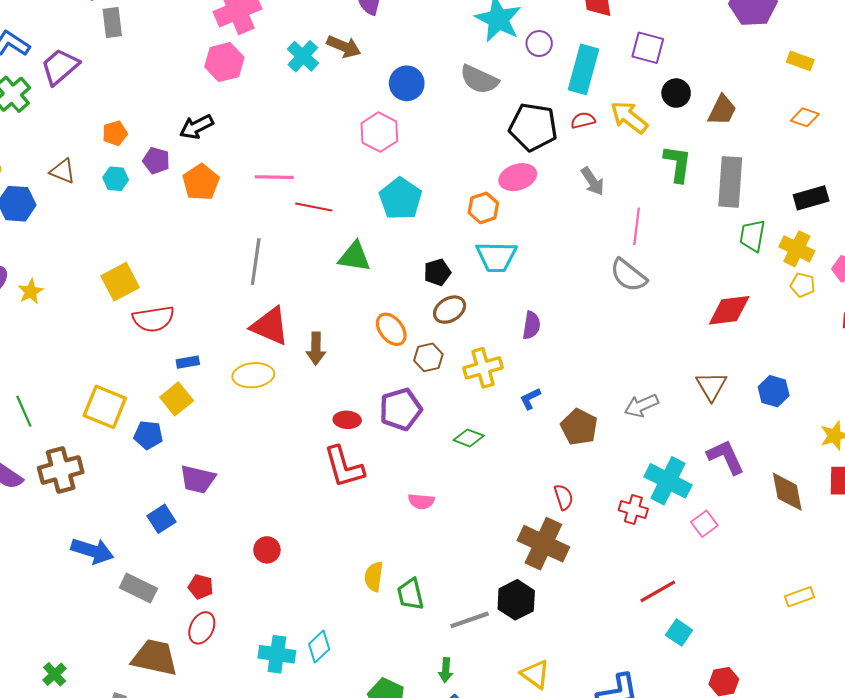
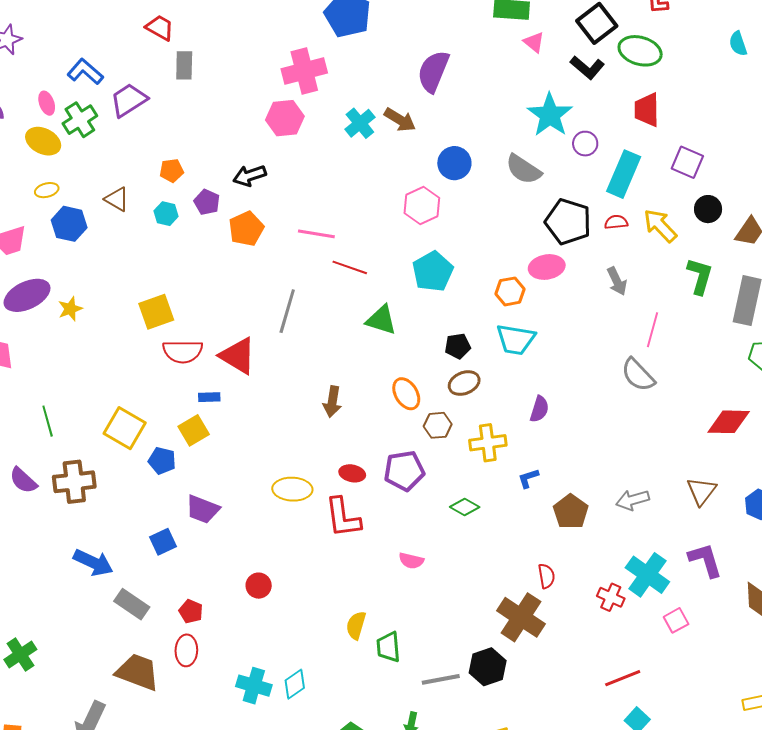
red triangle: (270, 326) -> (238, 356), moved
yellow ellipse: (253, 375) -> (292, 489), moved
red ellipse: (202, 628) -> (186, 650), turned -32
green cross: (55, 674) -> (20, 654), moved, size x1.4

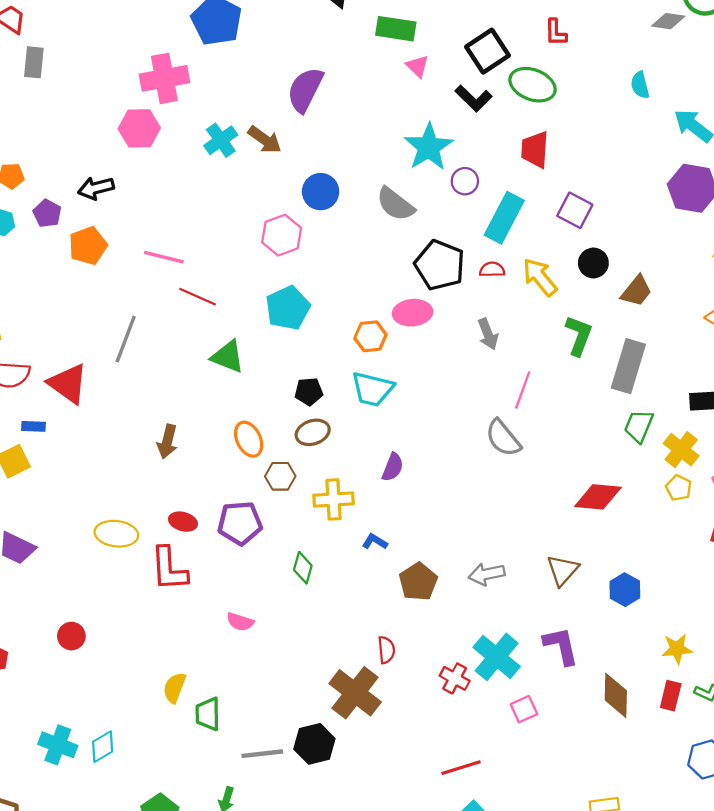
blue L-shape: (528, 478) -> (375, 542), turned 45
green diamond: (465, 507) -> (303, 568), turned 72

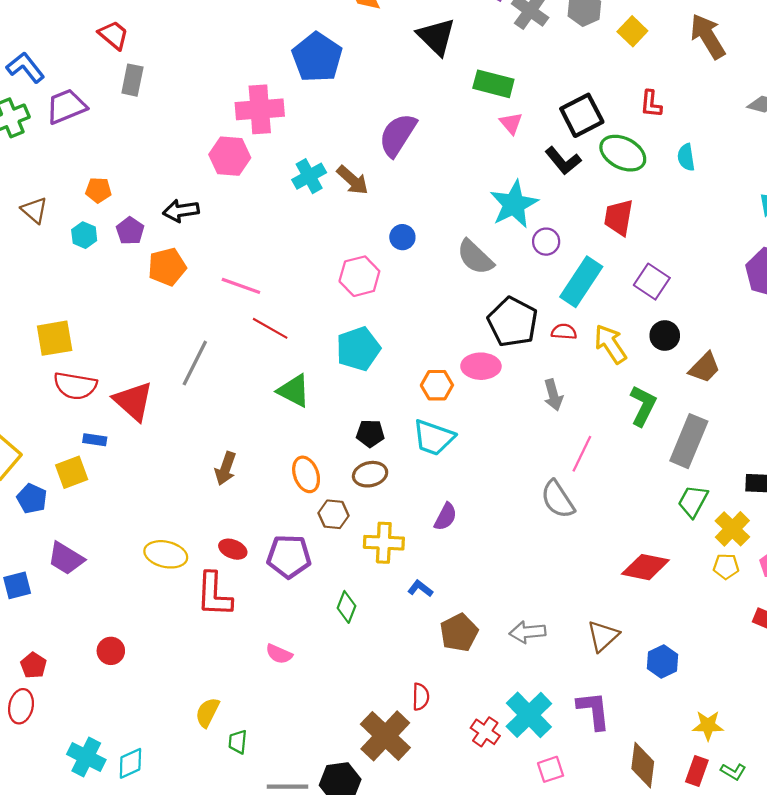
cyan semicircle: (640, 85) -> (686, 157), moved
blue circle: (321, 192) -> (402, 237), size x0.7
yellow pentagon: (679, 488) -> (726, 566), turned -30
green trapezoid: (208, 714) -> (238, 742), size x0.7

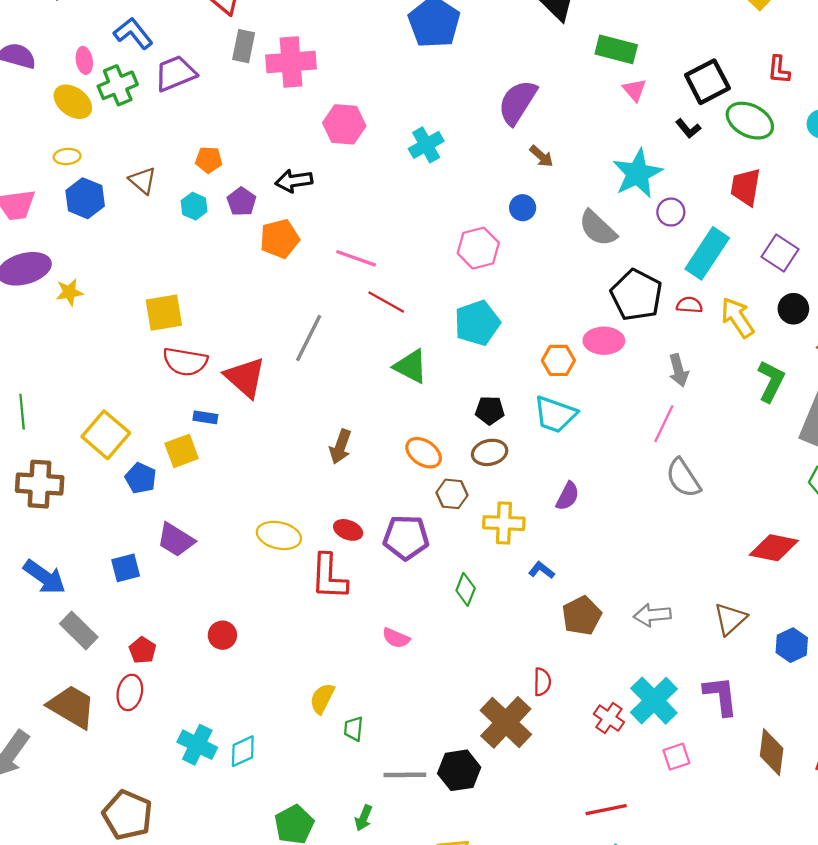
pink cross: (260, 109) -> (291, 62), moved
black L-shape: (563, 161) -> (688, 128), size x0.7
brown arrow: (353, 180) -> (541, 156), moved, size x0.7
pink line: (582, 454) -> (664, 424), moved
orange ellipse: (306, 474) -> (424, 453), turned -36

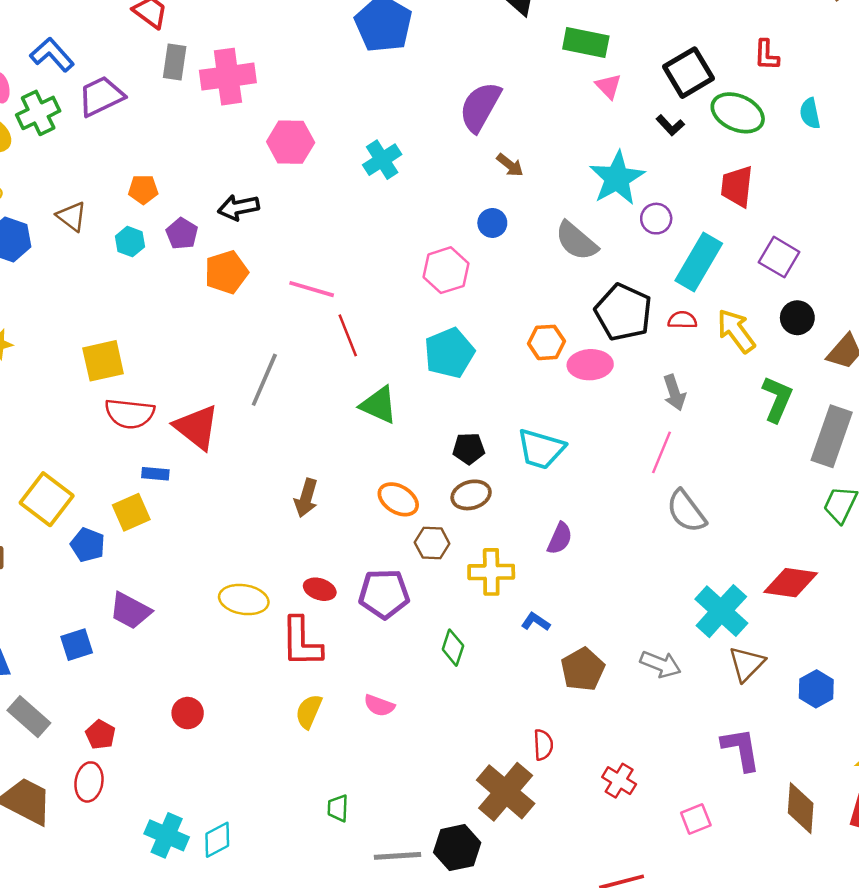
red line: (386, 302) -> (348, 335), turned 42
orange hexagon: (558, 360) -> (546, 342), moved
gray arrow: (652, 615) -> (661, 664), turned -150
yellow semicircle: (322, 698) -> (309, 711), moved
cyan cross: (654, 701) -> (721, 611), moved

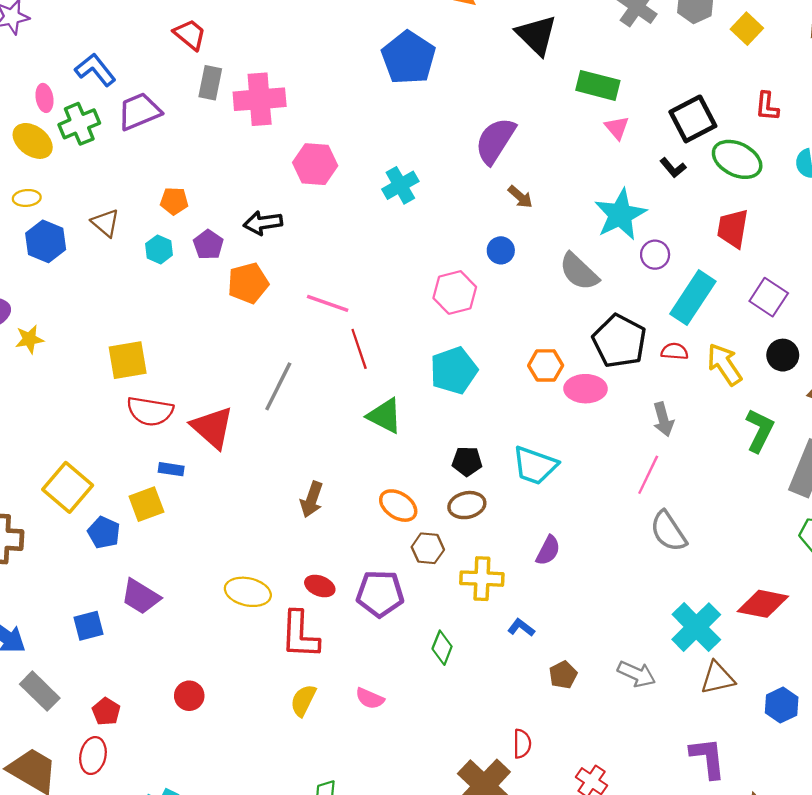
brown triangle: (747, 664) -> (717, 678), turned 30
brown pentagon: (583, 669) -> (563, 675), size x0.7

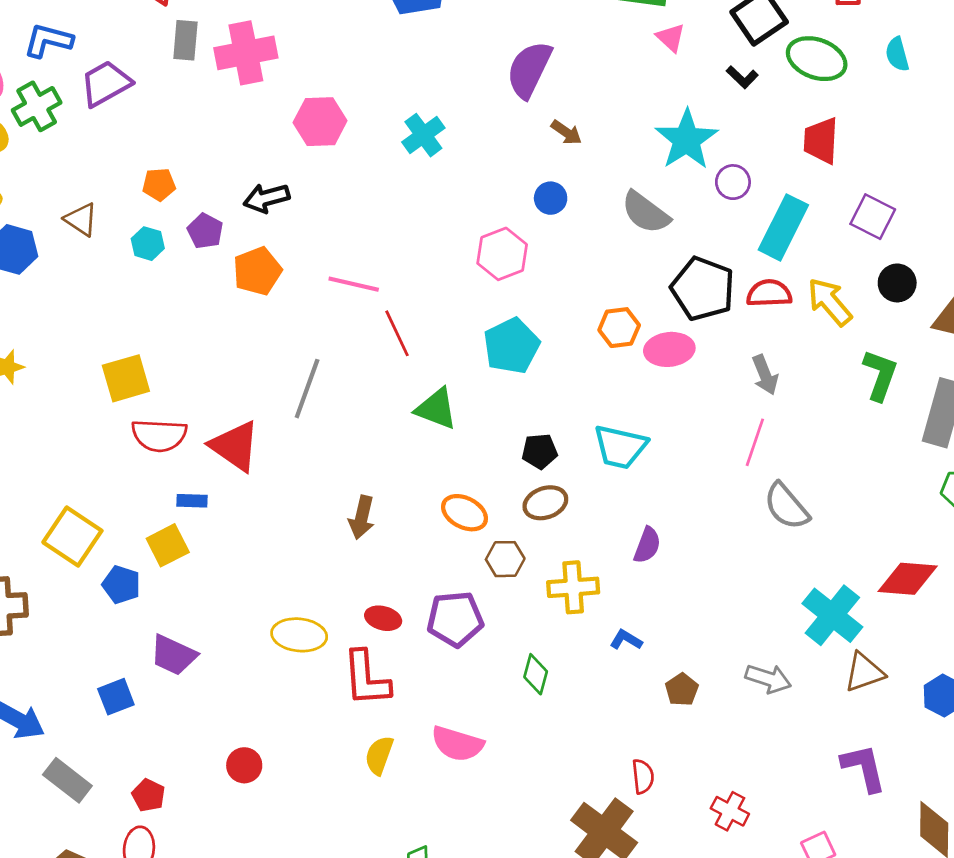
blue L-shape: (95, 70) -> (48, 40), turned -30
red semicircle: (675, 351) -> (769, 293), size x1.4
pink semicircle: (370, 698) -> (457, 744), size x1.5

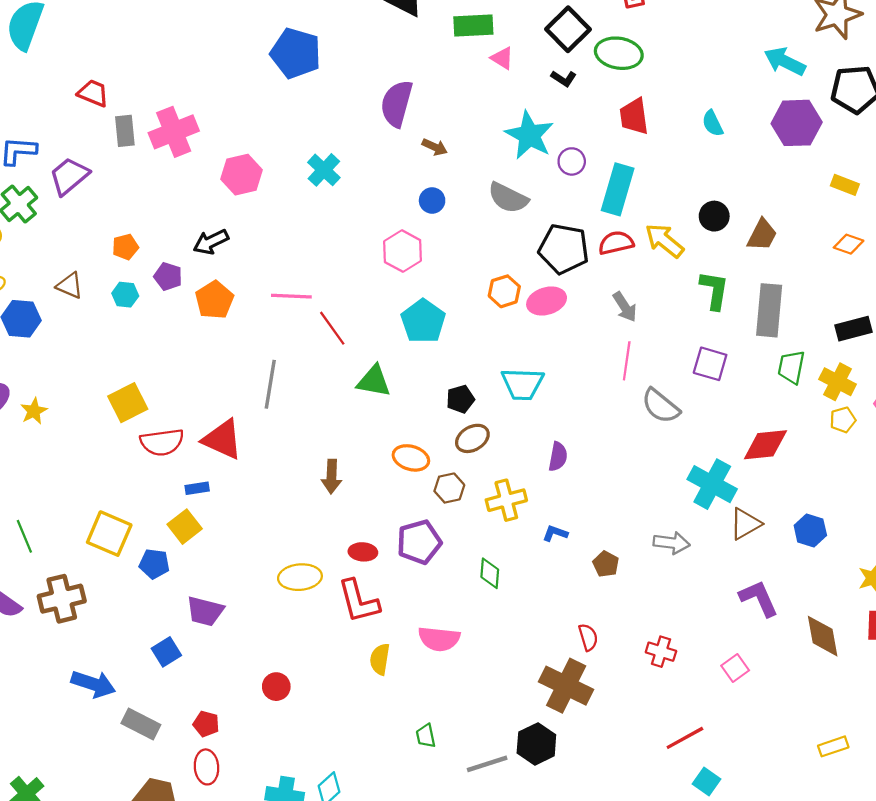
cyan semicircle: (897, 54) -> (713, 123), moved
purple square: (873, 217) -> (710, 364), moved

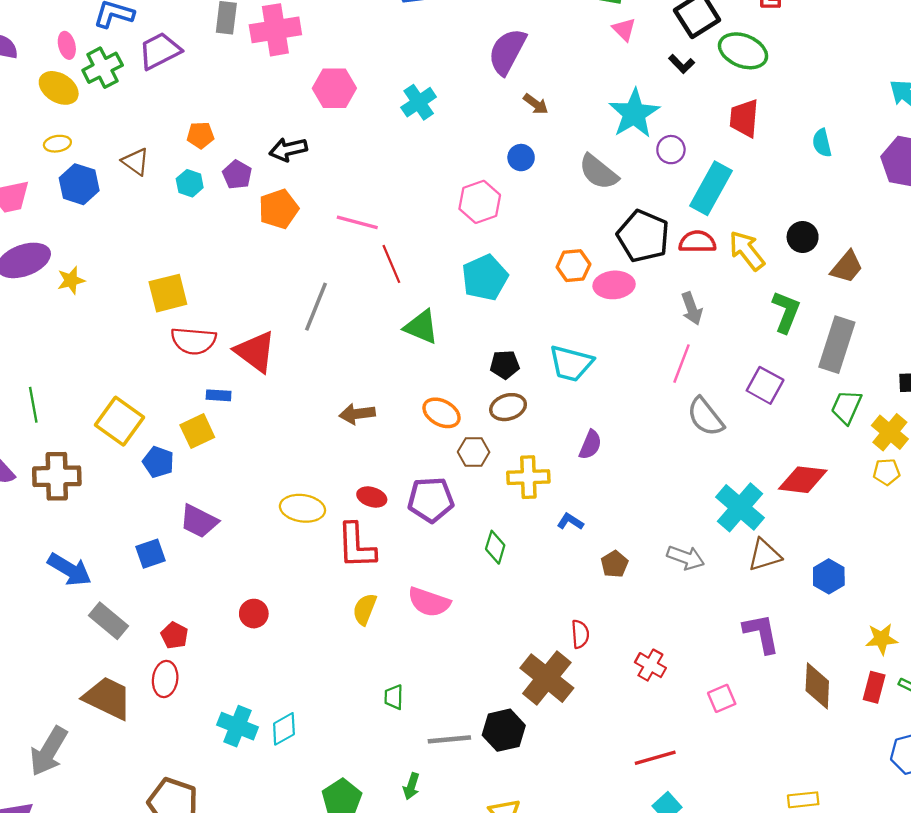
brown arrow: (332, 477) -> (357, 414), turned 68

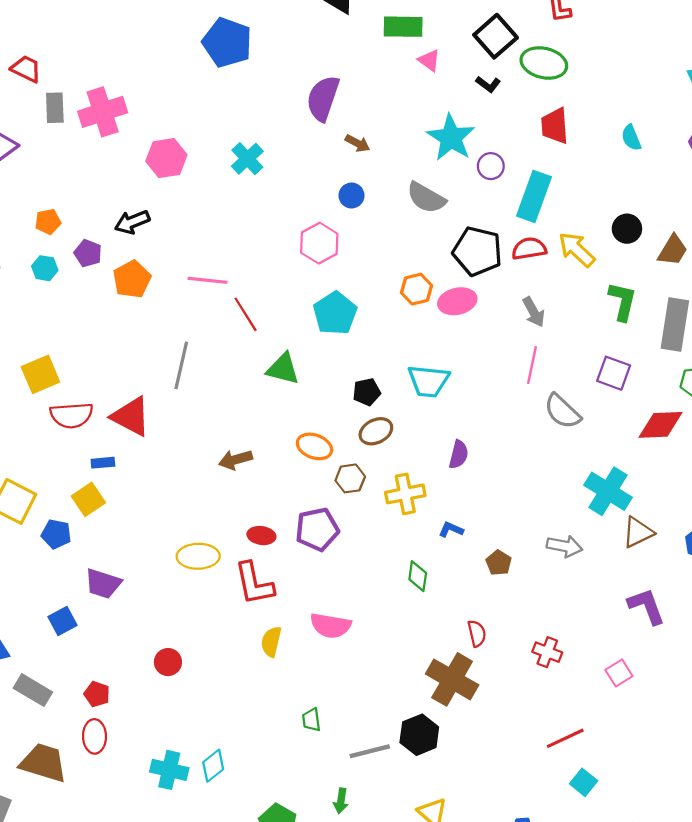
red diamond: (803, 480) -> (660, 425), moved
green diamond: (495, 547) -> (418, 576), moved

